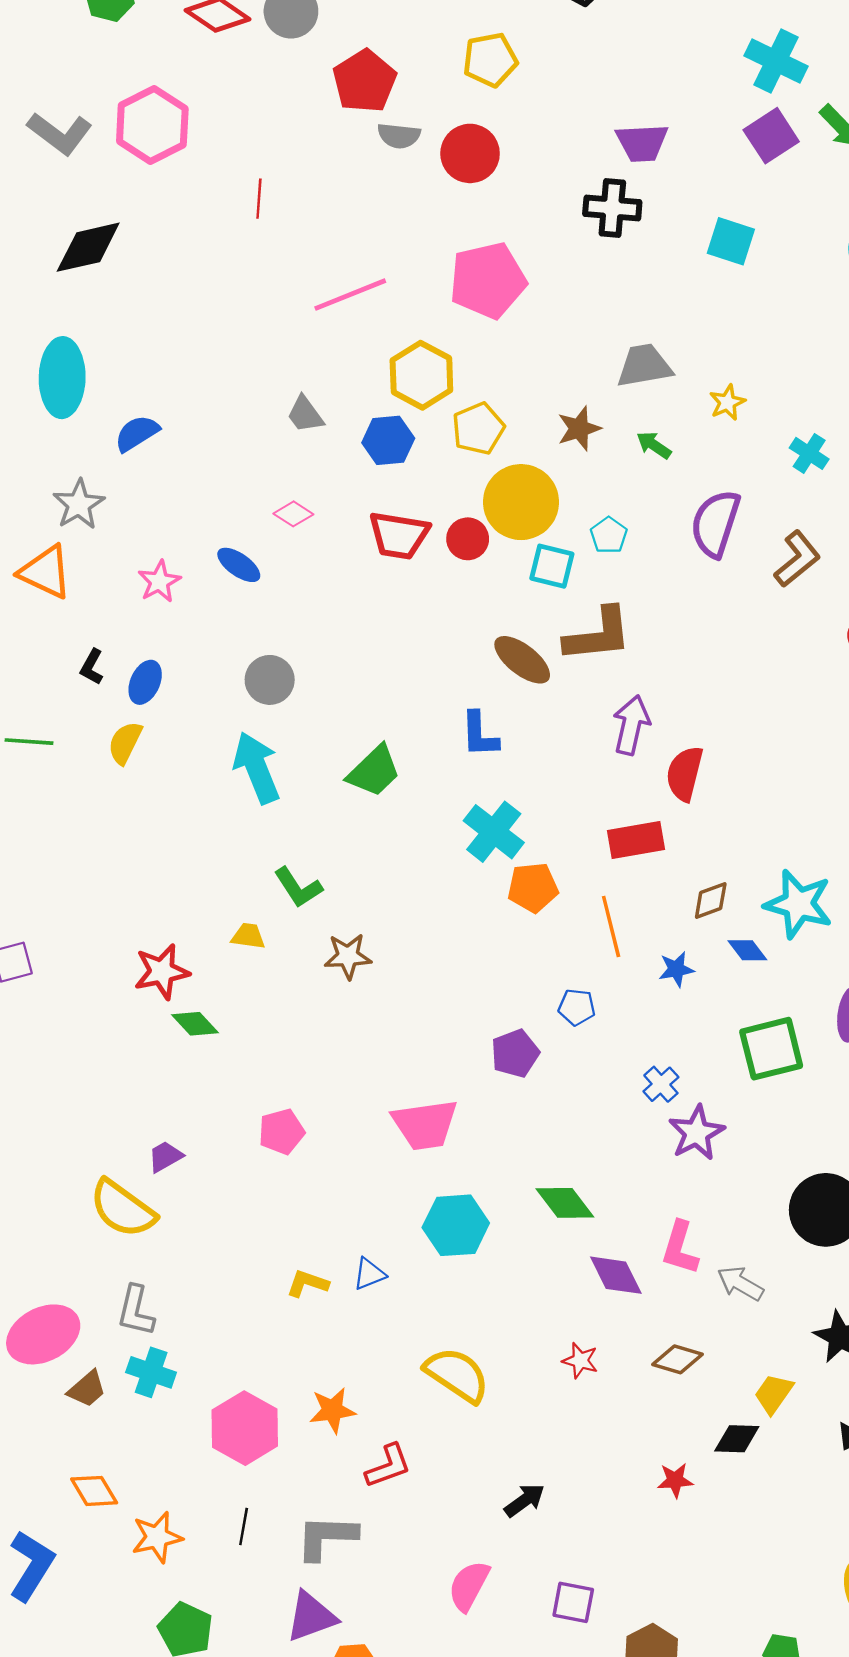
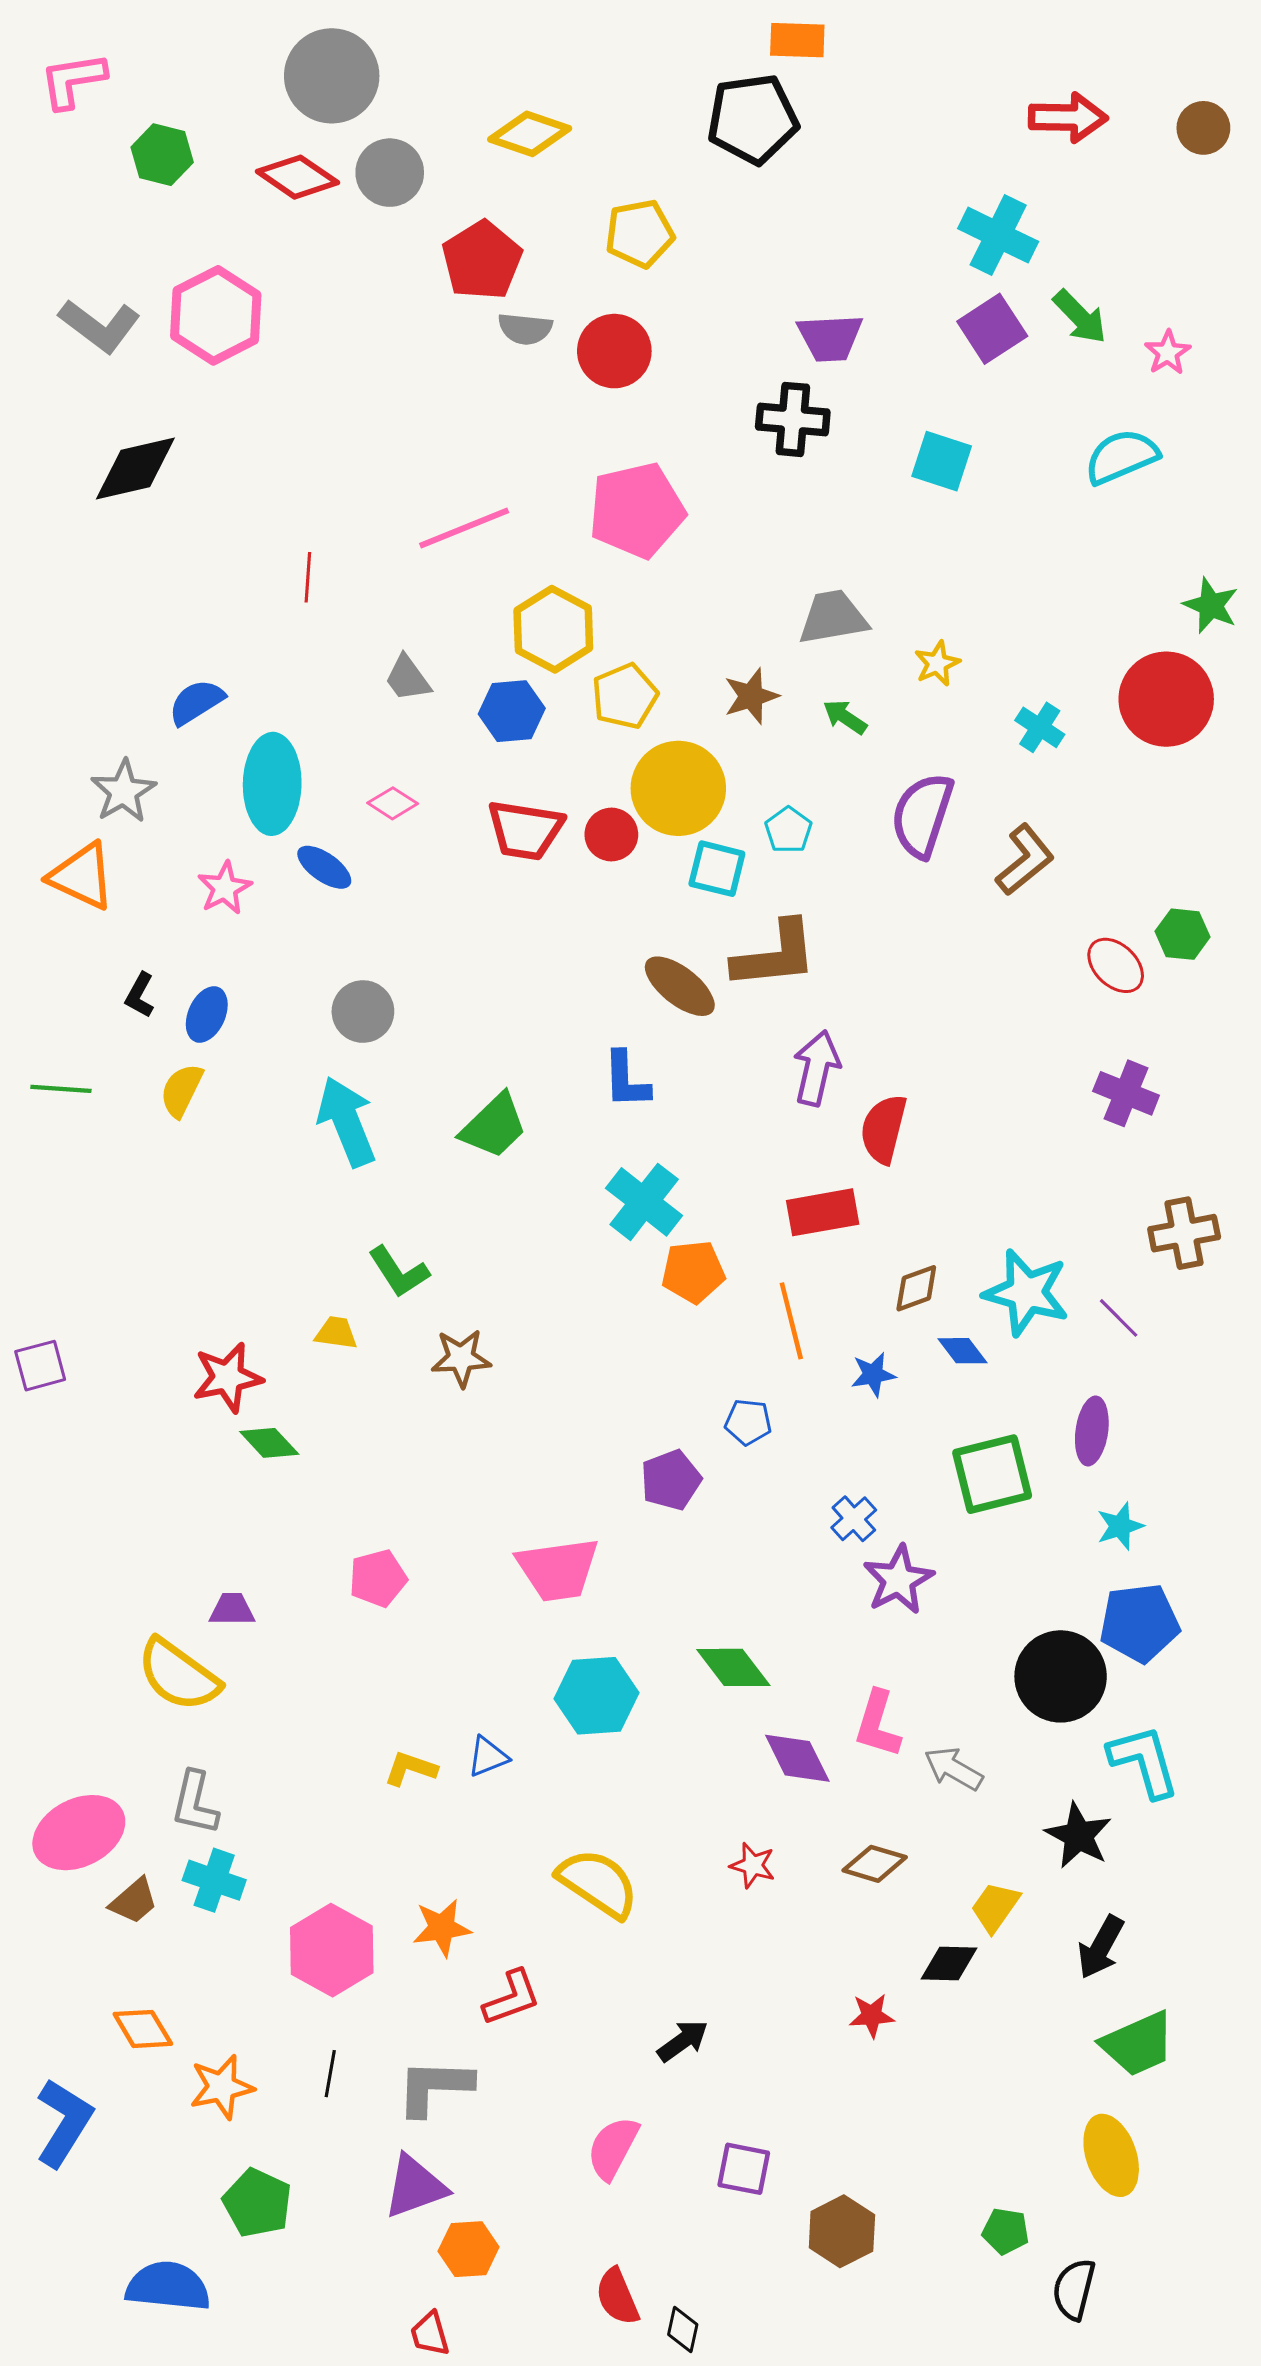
red line: (259, 199) -> (308, 577), moved
cyan ellipse: (62, 378) -> (272, 784), moved
purple trapezoid: (165, 1157) -> (232, 1609), turned 30

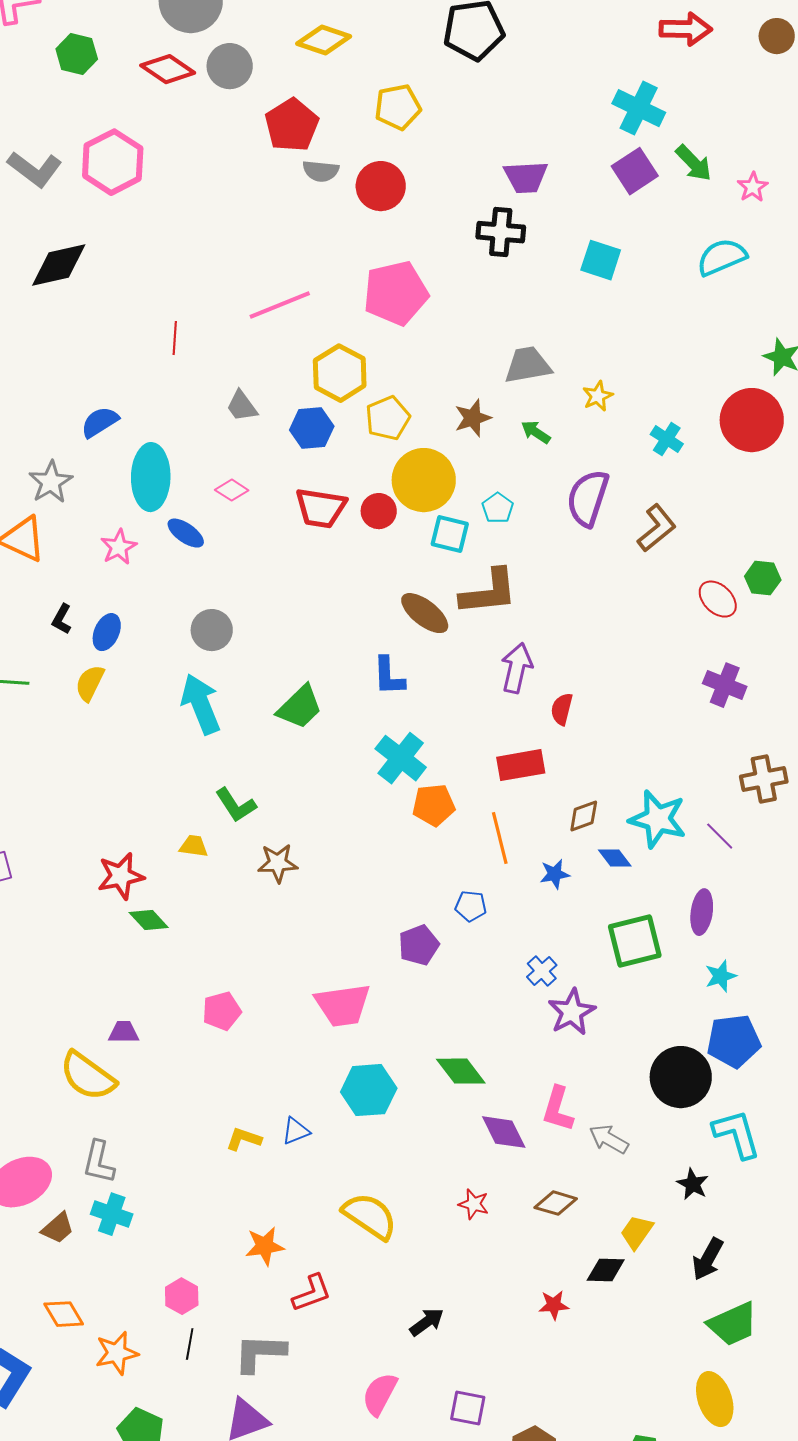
red semicircle: (884, 1129) -> (562, 709), size x0.7
black star: (1078, 1836) -> (693, 1184), size x0.7
pink hexagon: (332, 1950) -> (182, 1296), moved, size x0.6

